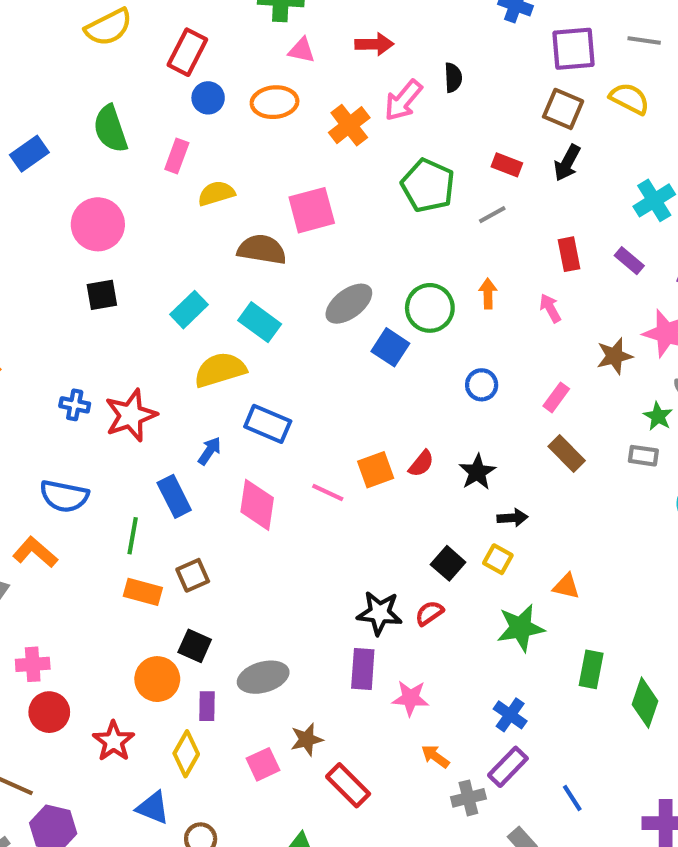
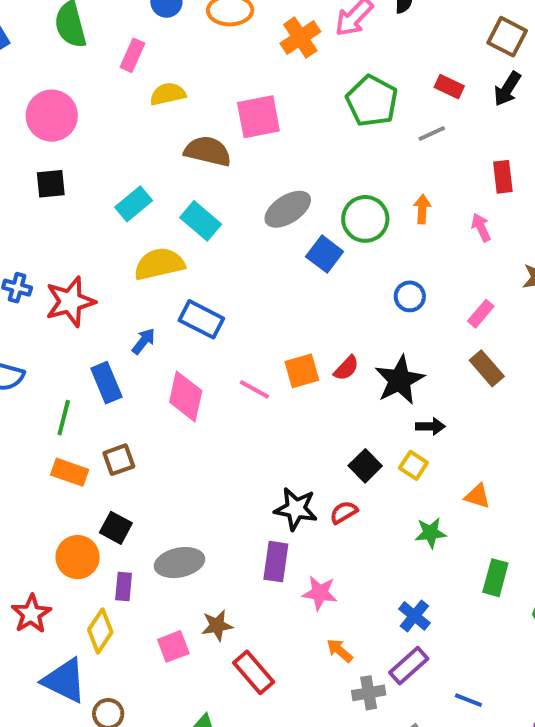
black star: (477, 472) -> (400, 380), size x1.4
green star: (521, 628) -> (431, 533), size x0.7
blue line: (572, 798) -> (468, 700), turned -40
blue triangle: (153, 808) -> (64, 681), size x1.4

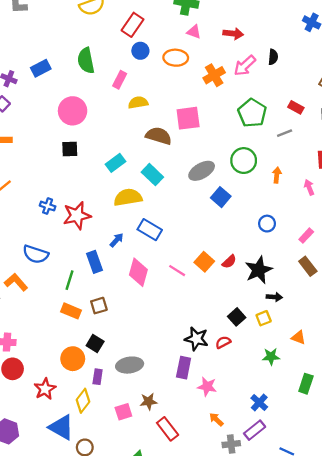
green circle: (365, 219) -> (244, 161), moved
orange square: (302, 371) -> (204, 262), turned -36
yellow square: (413, 465) -> (264, 318), turned 32

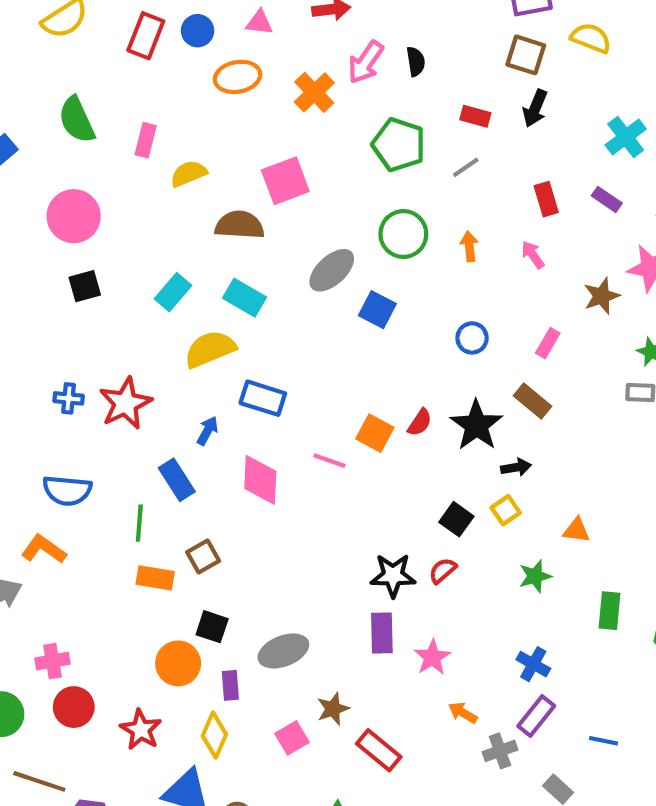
blue circle: (140, 51) -> (198, 31), moved
black semicircle: (273, 57) -> (416, 62), moved
brown rectangle: (308, 266) -> (533, 401), moved
pink star: (207, 387) -> (432, 657), turned -30

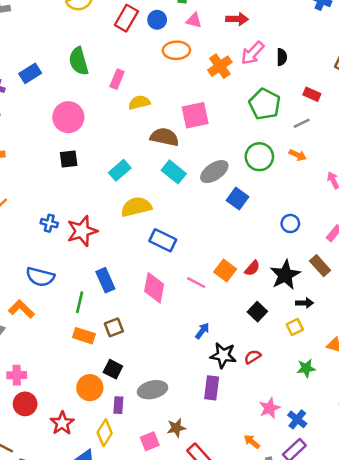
orange arrow: (469, 246) -> (298, 155), moved, turned 112
cyan rectangle: (245, 298) -> (174, 172), moved
blue arrow: (208, 431) -> (202, 331), moved
black square: (456, 519) -> (257, 312), moved
pink star: (432, 657) -> (270, 408), moved

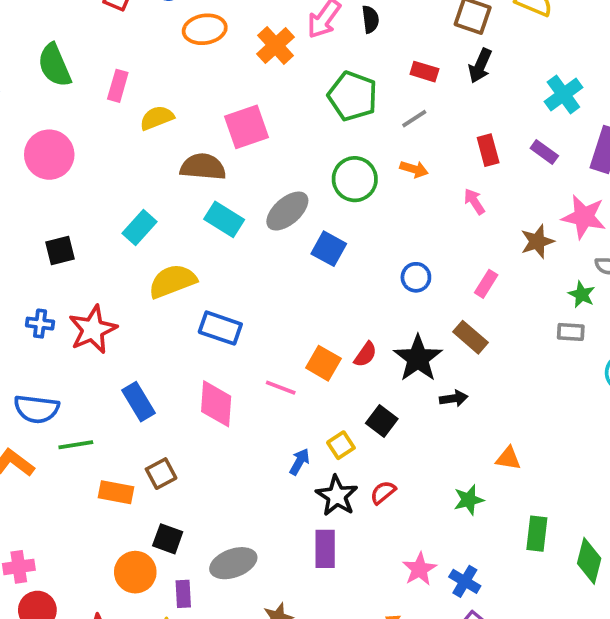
black square: (69, 159) -> (60, 251), moved
green line: (80, 302) -> (76, 445), moved, turned 75
yellow square: (295, 327) -> (341, 445), moved
black star: (223, 355) -> (337, 496), turned 30

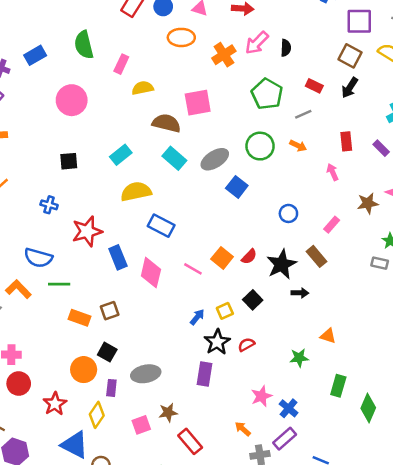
red star: (93, 329) -> (87, 231), moved
blue rectangle: (139, 402) -> (118, 257), moved

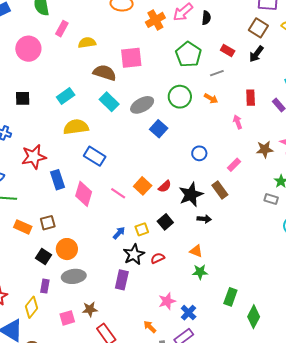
pink rectangle: (121, 64) -> (62, 29), moved
orange triangle: (328, 336) -> (196, 251), moved
orange circle: (84, 370) -> (67, 249), moved

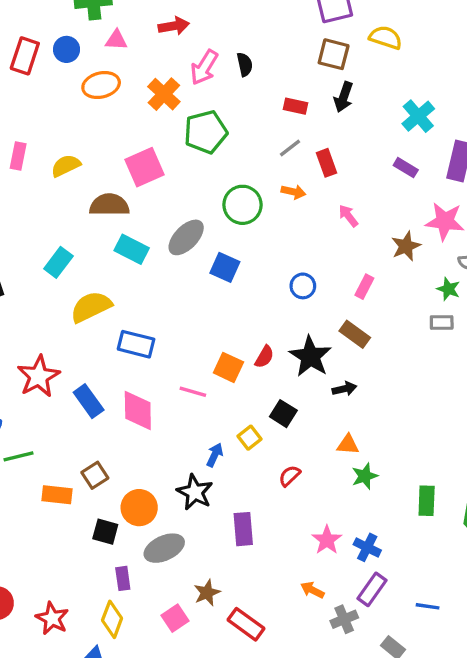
green pentagon: (188, 54) -> (206, 132), moved, turned -30
red rectangle: (251, 98) -> (326, 163), moved
black star: (134, 254) -> (195, 492), moved

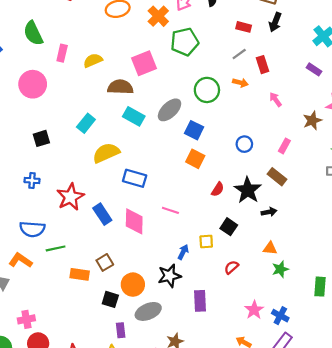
orange square: (228, 367) -> (195, 159), moved
yellow square: (250, 438) -> (206, 242), turned 32
black star: (195, 492) -> (169, 276), turned 30

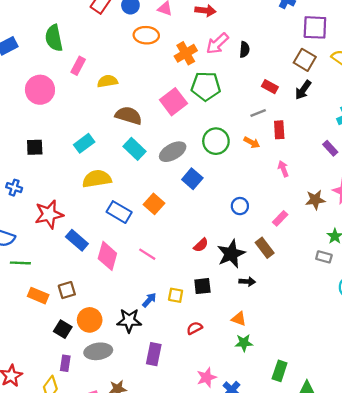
pink square: (144, 63) -> (173, 102), moved, turned -30
orange square: (195, 159) -> (154, 204), moved
blue rectangle: (102, 214) -> (77, 240), turned -30
black square: (229, 227) -> (202, 286), turned 35

